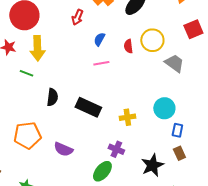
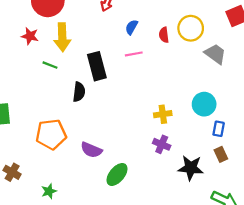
black rectangle: (88, 107) -> (97, 66), moved, turned 50
purple cross: (116, 149) -> (162, 144), moved
black star: (152, 165) -> (191, 168), turned 30
green ellipse: (102, 171) -> (117, 174), moved

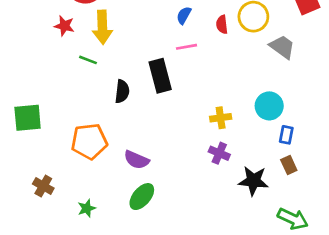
black rectangle: (97, 66) -> (160, 76), moved
green ellipse: (117, 174) -> (142, 197), moved

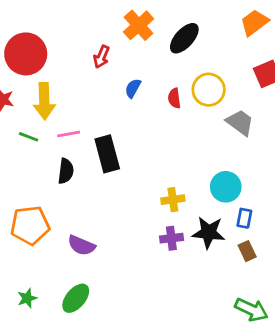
pink line: (186, 47) -> (69, 134), moved
purple cross: (219, 153) -> (171, 238), turned -30
black star: (253, 181) -> (209, 233), moved
green ellipse: (142, 197) -> (76, 298), moved

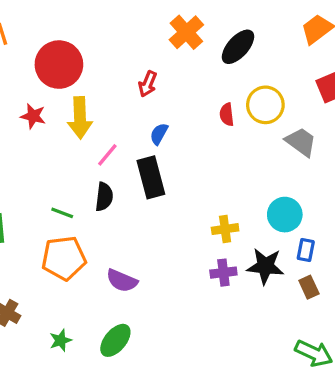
red arrow: (101, 57) -> (148, 84), moved
blue semicircle: (133, 88) -> (159, 134), moved
pink line: (69, 134) -> (107, 155), turned -40
green line: (29, 137) -> (62, 213), moved

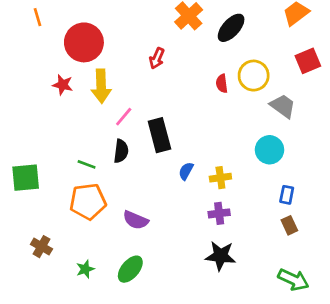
blue semicircle: (159, 134) -> (186, 171), moved
cyan circle: (285, 215) -> (269, 150), moved
black star: (265, 266) -> (220, 256), moved

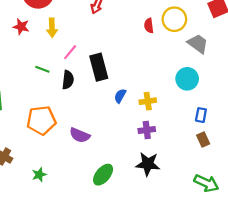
yellow arrow: (101, 86) -> (52, 28), size x0.7
green line: (87, 164) -> (42, 69), moved
green ellipse: (130, 269) -> (103, 175), moved

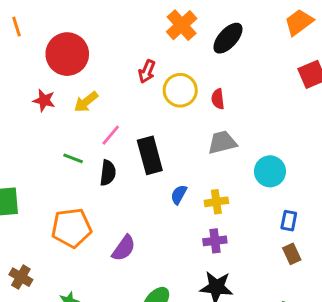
yellow circle: (174, 19) -> (180, 90), moved
yellow arrow: (52, 28) -> (86, 102), turned 54
gray trapezoid: (198, 44) -> (222, 142), moved, turned -50
purple semicircle: (80, 135) -> (124, 248), turned -78

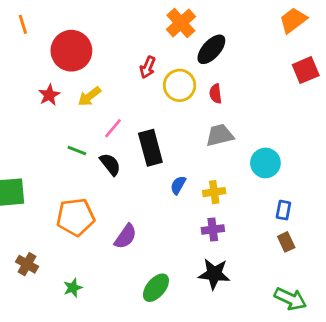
black ellipse: (228, 38) -> (211, 49), moved
red star: (44, 100) -> (49, 95), turned 30
black semicircle: (108, 173) -> (110, 164), turned -45

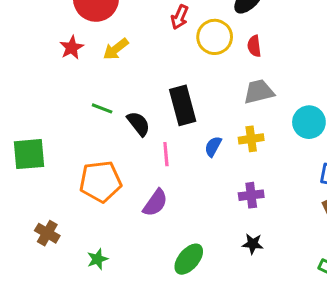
pink line: (113, 128) -> (166, 154), moved, turned -45
yellow cross: (214, 192) -> (251, 139), moved
black star: (214, 274) -> (253, 244), size x0.6

